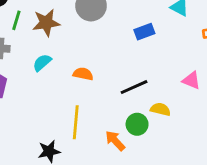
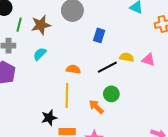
blue rectangle: (144, 32) -> (99, 35), moved, turned -48
orange semicircle: (83, 74) -> (73, 69), moved
yellow semicircle: (160, 109) -> (127, 57), moved

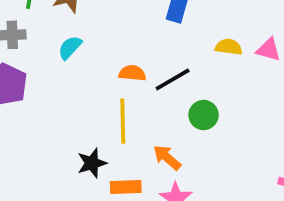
black line: (107, 67) -> (173, 80), moved
orange arrow: (96, 107) -> (167, 157), moved

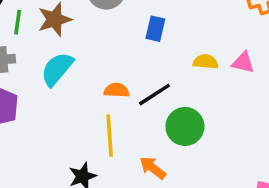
cyan semicircle: (70, 48) -> (57, 69), size x1.5
green circle: (204, 115) -> (185, 126), size x1.4

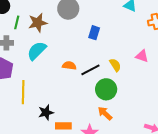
yellow semicircle: (206, 62) -> (115, 65), moved, turned 48
yellow line: (110, 136) -> (23, 92), moved
orange arrow: (153, 168) -> (105, 113), moved

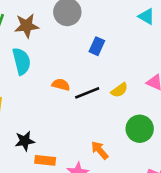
cyan semicircle: (37, 51) -> (21, 61), turned 115
yellow semicircle: (115, 65) -> (119, 90), turned 80
green circle: (106, 89) -> (140, 129), moved

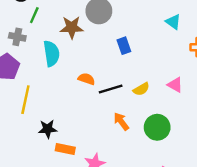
brown star: (27, 26) -> (72, 27), moved
blue rectangle: (97, 46) -> (124, 46), turned -49
orange arrow: (100, 150) -> (121, 121), moved

